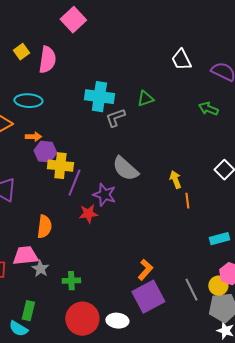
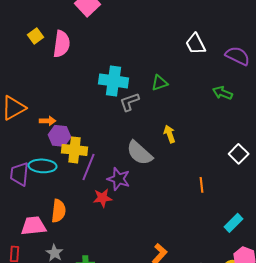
cyan ellipse: (28, 101) -> (42, 166), moved
yellow arrow: (175, 180) -> (170, 134), moved
cyan rectangle: (219, 239) -> (234, 223), turned -30
pink trapezoid: (25, 256) -> (34, 226), moved

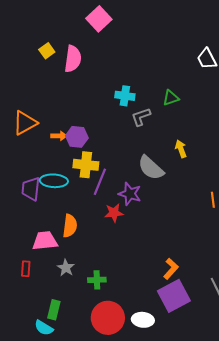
cyan cross: (114, 81) -> (125, 96), size x0.7
purple hexagon: (60, 136) -> (77, 137), moved

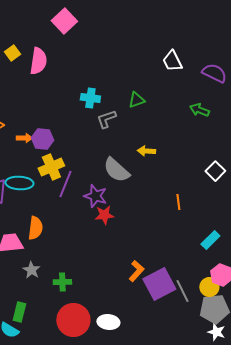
yellow arrow: (181, 149) -> (146, 151), turned -66
yellow cross: (86, 165) -> (51, 167), turned -30
red star: (114, 213) -> (104, 215), moved
purple square: (174, 296) -> (159, 284), moved

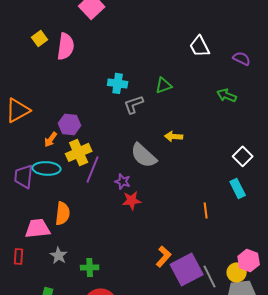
purple semicircle: (214, 73) -> (242, 58), size x0.7
orange arrow: (24, 138) -> (51, 139), moved, turned 126
purple star: (95, 196) -> (123, 181), size x0.7
orange line: (178, 202) -> (206, 210), moved
cyan rectangle: (210, 240) -> (238, 188), moved, turned -72

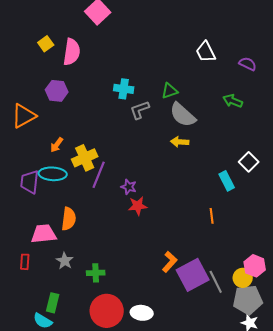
purple hexagon: (70, 124) -> (57, 91), moved
gray semicircle: (144, 155) -> (183, 115), moved
cyan rectangle: (238, 188) -> (227, 181), moved

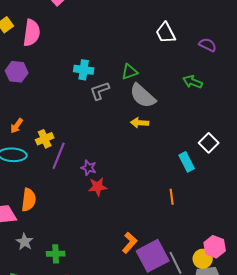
yellow cross: (85, 158) -> (45, 139), size x0.7

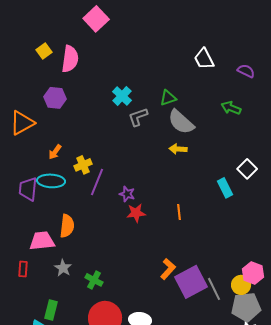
cyan cross: (84, 70) -> (122, 96), turned 36
orange line: (172, 197) -> (179, 212), moved
green cross: (56, 254) -> (94, 280), turned 30

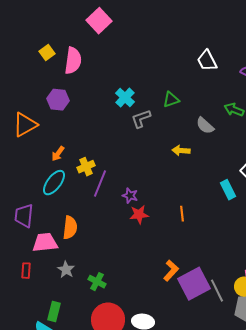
gray semicircle: (181, 122) -> (205, 126), moved, size x0.7
cyan ellipse: (51, 181) -> (54, 183), turned -56
purple trapezoid: (28, 189) -> (24, 216), moved

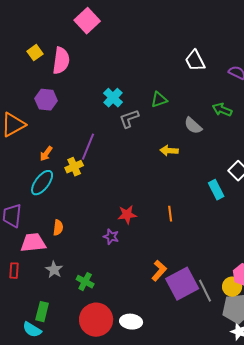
purple line: (100, 184) -> (88, 147), moved
purple star: (130, 196) -> (111, 237), moved
orange semicircle: (70, 228) -> (58, 228), size x0.7

